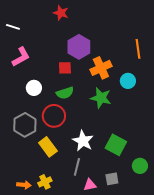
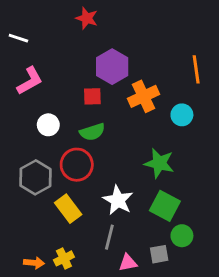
green star: (101, 98) -> (159, 163), moved
green circle: (140, 166) -> (182, 236), moved

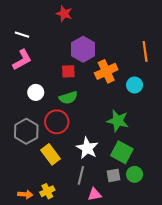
white line: (18, 38) -> (22, 35), moved
gray square: (159, 254) -> (114, 175), moved

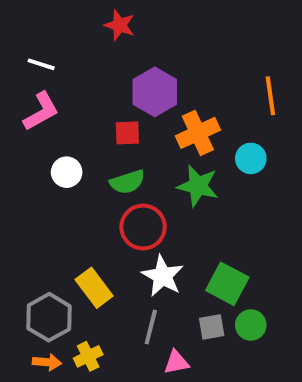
green star: (118, 121) -> (198, 186), moved
red circle: (57, 122) -> (143, 227), moved
gray hexagon: (26, 131) -> (49, 317), moved

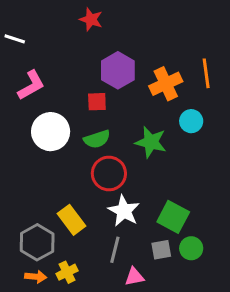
white line: (41, 64) -> (15, 39), moved
orange cross: (198, 133) -> (166, 84), moved
white circle: (67, 172) -> (51, 132), size x1.6

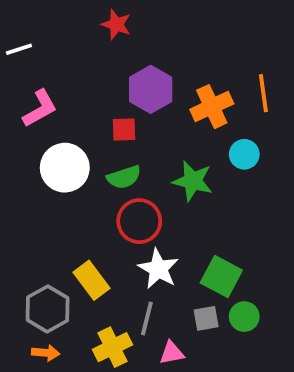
white line: (15, 39) -> (19, 49), turned -36
yellow cross: (67, 272) -> (112, 347), moved, size x1.4

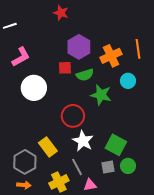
green semicircle: (124, 177) -> (85, 75), moved
gray line: (147, 318) -> (77, 167), turned -42

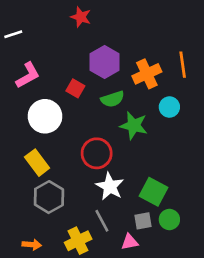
red square: (65, 68) -> (75, 88), moved, turned 32
yellow rectangle: (48, 147) -> (37, 163), moved
gray hexagon: (25, 162) -> (49, 197), moved
pink triangle: (90, 185) -> (130, 242), moved

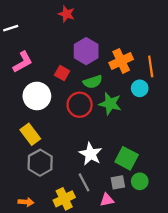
orange line: (183, 65) -> (151, 66), moved
red circle: (97, 153) -> (80, 105), moved

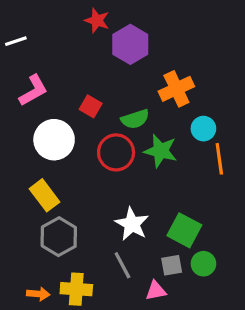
purple hexagon: (86, 51) -> (130, 44), moved
orange line: (151, 66) -> (219, 159), moved
yellow cross: (64, 199) -> (76, 289), moved, turned 30

